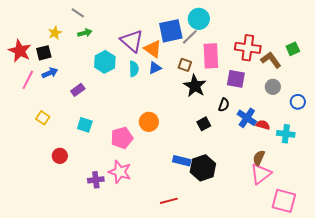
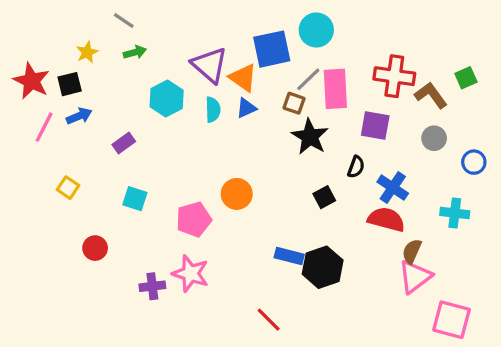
gray line: (190, 37) -> (308, 79), moved
red semicircle: (263, 125) -> (386, 219), moved, size x1.6
red line: (169, 201) -> (269, 320), turned 60

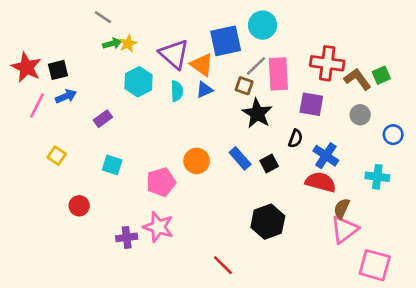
yellow star: (87, 52) -> (128, 44), moved
green square: (466, 78) -> (381, 75), moved
blue rectangle: (289, 256) -> (240, 158), moved, turned 35

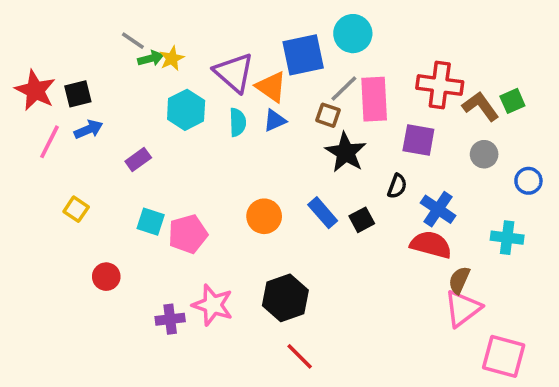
gray line: (103, 17) -> (133, 41), moved
pink pentagon: (161, 182) -> (188, 234), moved
black hexagon: (268, 222) -> (285, 298), moved

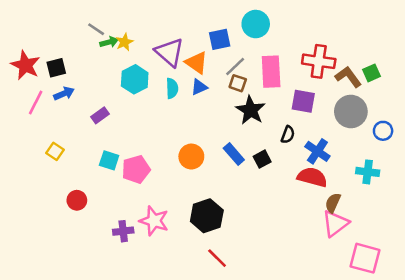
blue square: (303, 55) -> (220, 39), size x0.7
gray line: (344, 89) -> (235, 66), moved
gray circle: (484, 154) -> (351, 111), size x1.6

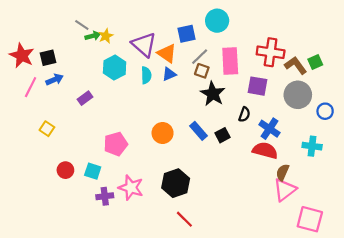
cyan square: (109, 160) -> (93, 171), moved

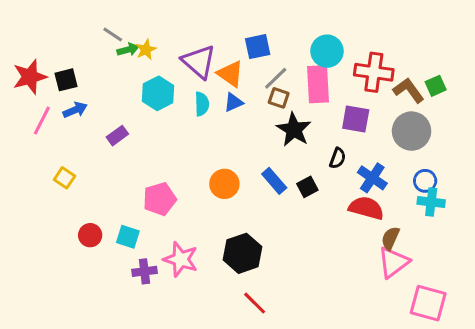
cyan circle: (217, 21) -> (327, 51), moved
red star: (22, 56) -> (30, 77), turned 30
blue circle: (325, 111) -> (425, 181), moved

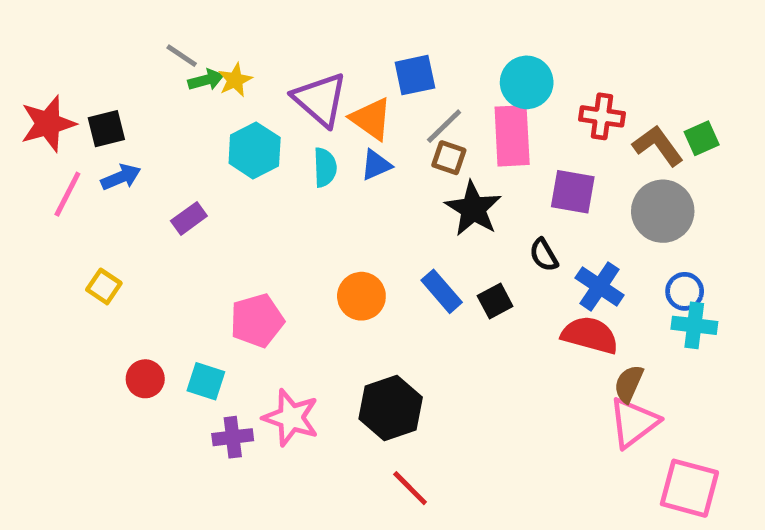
red cross: (374, 72) -> (602, 116), size x0.7
black semicircle: (338, 158) -> (544, 255), turned 130

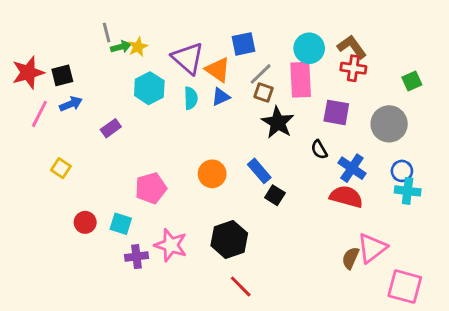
gray line: (182, 56) -> (107, 33), turned 42
brown L-shape: (658, 146) -> (352, 47), moved
black square: (495, 301) -> (275, 195), moved, turned -30
brown semicircle: (629, 384) -> (351, 258), moved

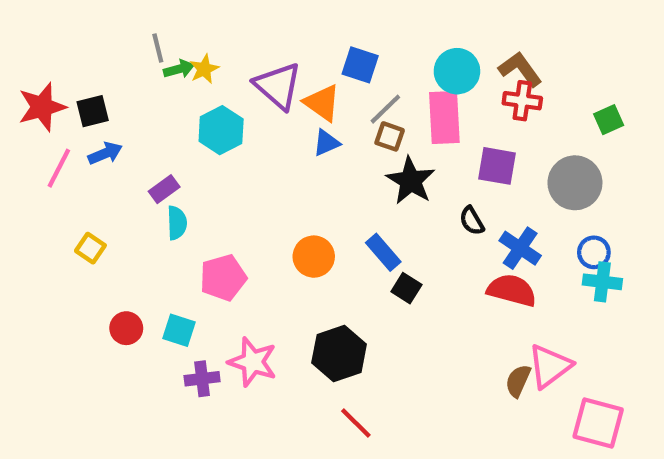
blue square: (244, 44) -> (360, 65), turned 30
cyan semicircle: (191, 98) -> (177, 223), moved

